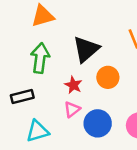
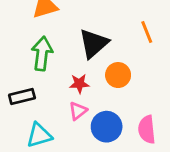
red star: (73, 85) -> (79, 84), turned -30

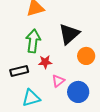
red star: (79, 84) -> (45, 62), moved

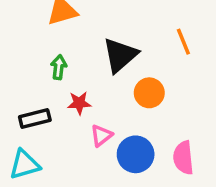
green arrow: (33, 41) -> (59, 67), size x0.6
cyan triangle: (31, 98) -> (25, 165), moved

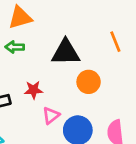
black triangle: (120, 55) -> (66, 52), turned 40
green arrow: (59, 67) -> (15, 47), moved, turned -96

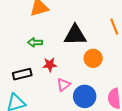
green arrow: (15, 47) -> (35, 42), moved

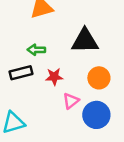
orange circle: (93, 58) -> (99, 78), moved
black rectangle: (22, 74) -> (21, 73), moved

